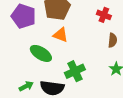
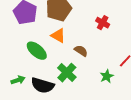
brown semicircle: (113, 40) -> (81, 51), moved, turned -72
green cross: (75, 71) -> (67, 73), turned -30

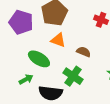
green arrow: (18, 80) -> (26, 79), moved

